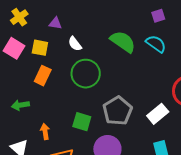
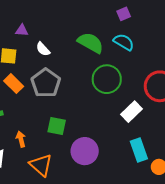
green circle: (86, 74) -> (107, 79), moved
orange rectangle: (43, 76) -> (14, 84), turned -66
gray pentagon: (118, 111) -> (46, 83), moved

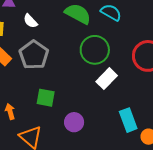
white rectangle: (132, 112) -> (107, 79), moved
purple circle: (85, 151) -> (74, 122), size x0.7

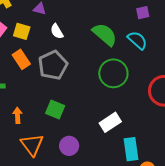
white rectangle: (107, 79) -> (110, 122), moved
purple circle: (74, 122) -> (69, 146), moved

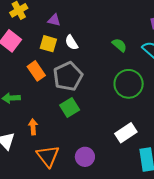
yellow square: (22, 31) -> (48, 44), moved
green semicircle: (105, 34) -> (119, 45), size x0.6
green square: (55, 110) -> (70, 107), moved, turned 36

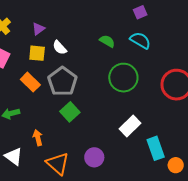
purple triangle: (54, 20) -> (38, 29), turned -40

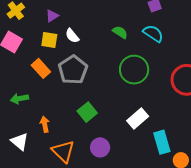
green square: (70, 112) -> (87, 112), moved

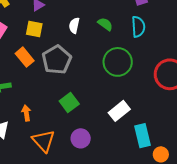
cyan semicircle: (153, 34) -> (138, 27), turned 50
white semicircle: (72, 36) -> (74, 25), moved, turned 49

